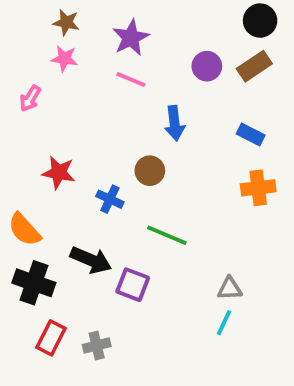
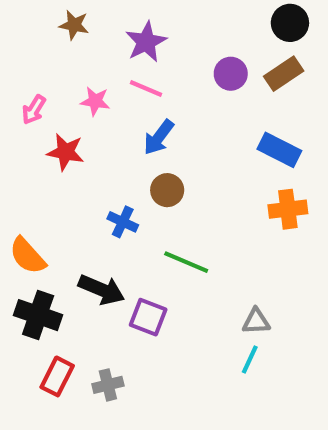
pink star: (64, 59) -> (95, 101), moved
blue arrow: (175, 123) -> (159, 137), moved, turned 44
blue rectangle: (251, 135) -> (279, 150), size x1.4
red star: (59, 173) -> (66, 152), moved

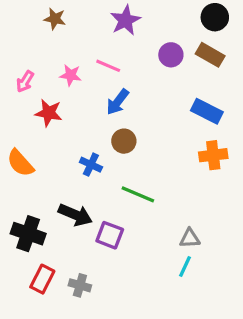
purple star: (146, 42) -> (125, 20), moved
brown rectangle: (284, 74) -> (210, 55), turned 64
orange semicircle: (27, 256) -> (20, 163), moved
gray cross: (108, 385) -> (80, 285), turned 30

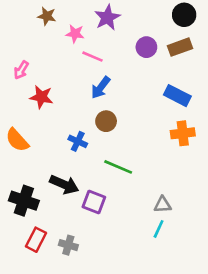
brown rectangle: (210, 55) -> (180, 47), turned -50
pink star: (71, 75) -> (75, 34), moved

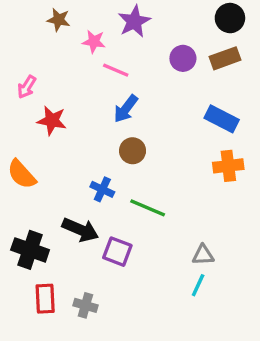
blue cross: (78, 141) -> (102, 189), moved
red rectangle: (36, 240) -> (45, 299), turned -30

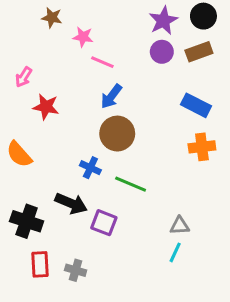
purple star: (134, 21) -> (163, 21), moved
brown circle: (133, 151) -> (117, 134), size x1.5

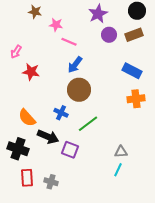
purple star: (163, 21) -> (98, 14), moved
orange semicircle: (19, 154) -> (27, 118), moved
green line: (131, 184) -> (88, 124), turned -60

